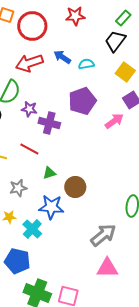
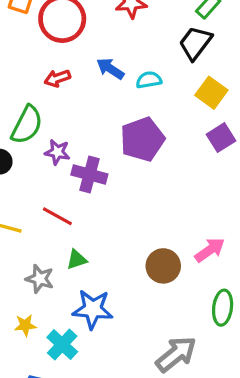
red arrow: (29, 63) -> (57, 78), size x0.6
pink arrow: (114, 121) -> (210, 250), moved
green triangle: (49, 173) -> (77, 260), moved
brown circle: (75, 187) -> (163, 266), moved
gray star: (18, 188) -> (40, 279), turned 30

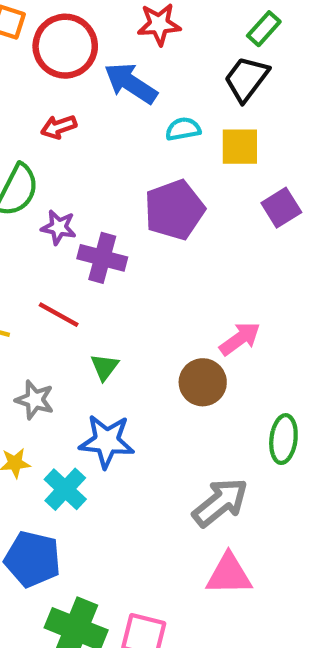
blue arrow: (110, 69) -> (131, 83), moved, size x1.4
yellow square: (211, 93) -> (240, 147), moved, turned -36
pink arrow: (210, 250) -> (240, 339), moved
green triangle: (77, 260) -> (104, 367), moved, turned -35

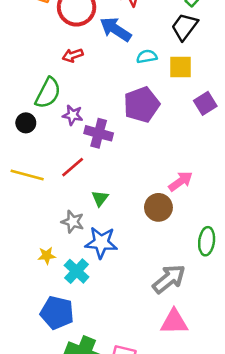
red line: (59, 315) -> (73, 167), turned -70
gray star: (35, 400) -> (73, 222), moved

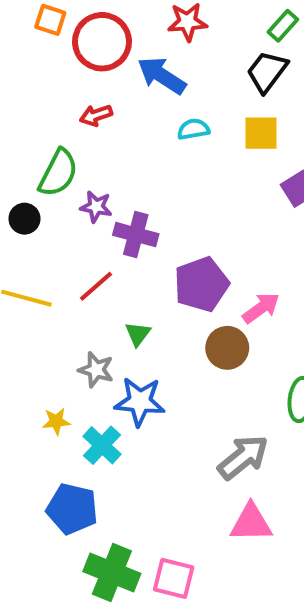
cyan semicircle: (147, 57) -> (193, 129), moved
purple pentagon: (142, 105) -> (201, 284), moved

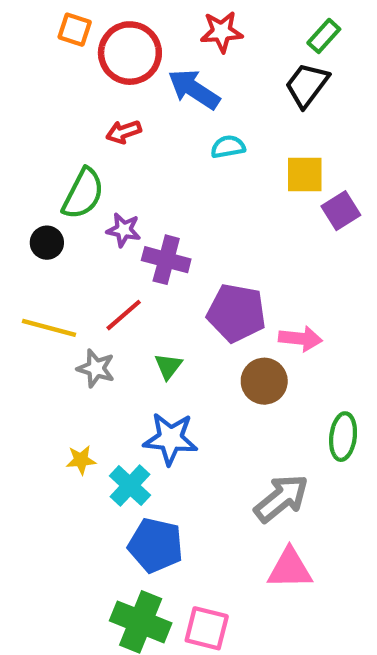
yellow square: (261, 133) -> (305, 174), moved
purple pentagon: (201, 284) -> (237, 313), turned 30
pink arrow: (261, 308) -> (300, 339), turned 42
gray star: (96, 370) -> (96, 368), moved
blue pentagon: (72, 509) -> (156, 545), moved

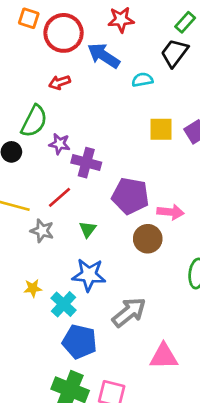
cyan semicircle: (228, 147) -> (142, 80), moved
yellow square: (305, 174) -> (161, 129), moved
gray arrow: (281, 498) -> (129, 312), moved

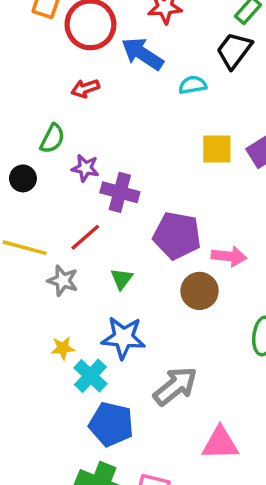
green semicircle: (34, 121) -> (52, 139), size x0.7
yellow star: (33, 288) -> (63, 348), moved

